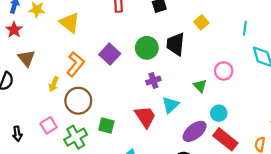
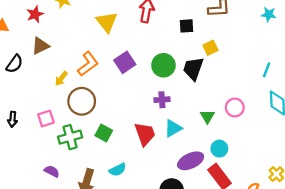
yellow square: (201, 22) -> (210, 48), moved
yellow triangle: (70, 23) -> (107, 22), moved
brown triangle: (26, 58) -> (40, 46), turned 30

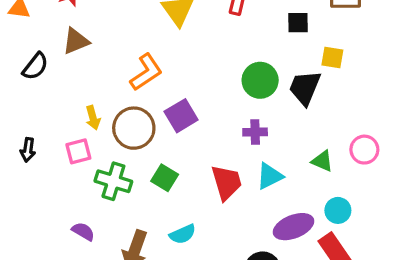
yellow square: (210, 48) -> (332, 58), turned 32
purple square: (125, 62) -> (181, 116), moved
yellow arrow: (61, 79) -> (93, 118), moved, turned -56
green triangle: (207, 117) -> (322, 161), turned -40
green cross: (70, 137) -> (113, 181), turned 30

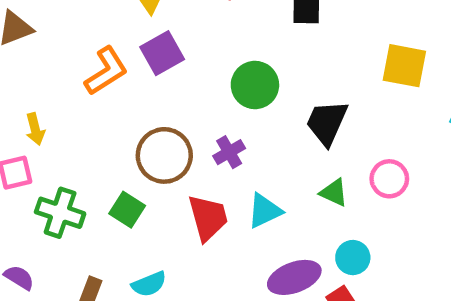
yellow square: (332, 58) -> (404, 66), moved, size x1.5
black trapezoid: (305, 88) -> (327, 123), moved
purple square: (181, 116) -> (162, 53), moved
brown circle: (134, 128) -> (164, 155), moved
purple cross: (255, 132) -> (229, 152), moved, turned -30

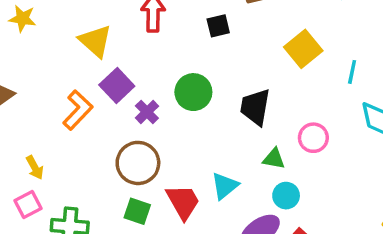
yellow square: (404, 66) -> (303, 49), turned -36
purple cross: (229, 152) -> (147, 112), moved
green square: (127, 210) -> (137, 211), moved
cyan circle: (353, 258) -> (286, 196), moved

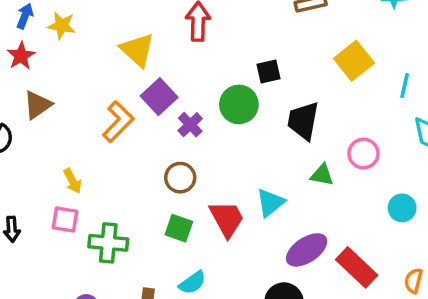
black square: (218, 26) -> (269, 71), moved
brown circle: (138, 163) -> (180, 178), size x0.7
cyan circle: (286, 196) -> (402, 208), moved
pink square: (28, 204) -> (65, 219), turned 36

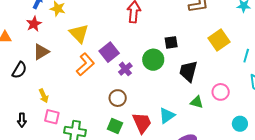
yellow triangle: (137, 50) -> (79, 33), moved
yellow arrow: (73, 181) -> (44, 96), moved

